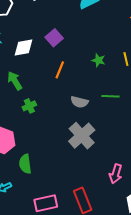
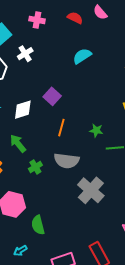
green star: (98, 60) -> (96, 130), moved
gray semicircle: (79, 102) -> (67, 161), moved, size x1.4

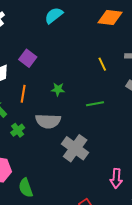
orange line: (61, 128) -> (23, 94), moved
green star: (96, 130) -> (58, 89), moved

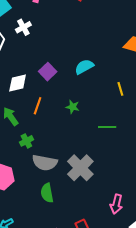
cyan semicircle: (54, 15) -> (84, 67), moved
gray semicircle: (48, 121) -> (45, 163), moved
green semicircle: (26, 188) -> (47, 193), moved

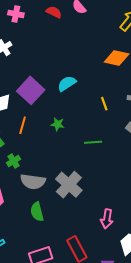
purple square: (48, 72) -> (31, 90), size x1.5

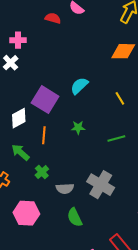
pink cross: (16, 14) -> (18, 40), moved
gray semicircle: (33, 182) -> (65, 189), size x0.7

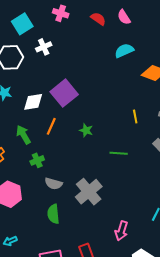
pink cross: (18, 40) -> (61, 13), moved
cyan semicircle: (79, 86) -> (124, 51), moved

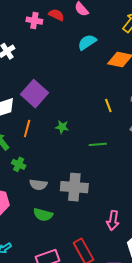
pink cross: (61, 13) -> (34, 21), moved
green cross: (37, 160) -> (19, 164), turned -32
gray cross: (89, 192) -> (74, 187), turned -36
green semicircle: (53, 214) -> (43, 215), turned -60

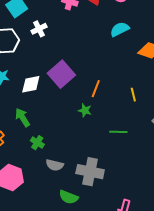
orange line: (27, 128) -> (96, 89), moved
green semicircle: (43, 215) -> (69, 197), moved

